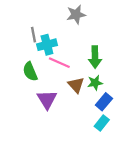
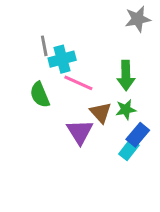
gray star: (76, 15) -> (138, 19), moved
purple triangle: (47, 99) -> (80, 132), moved
cyan rectangle: (102, 123) -> (129, 150), moved

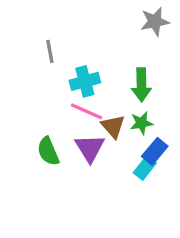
cyan cross: (62, 59) -> (85, 81), moved
pink line: (78, 83) -> (86, 111), moved
green semicircle: (40, 95) -> (48, 151), moved

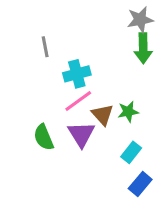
green arrow: (141, 85) -> (143, 48), moved
pink line: (86, 111) -> (78, 101), turned -60
blue rectangle: (155, 151) -> (140, 184), moved

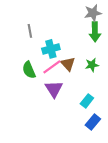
green star: (128, 112) -> (92, 65), moved
brown triangle: (102, 115) -> (68, 64), moved
green semicircle: (44, 137) -> (29, 70), moved

